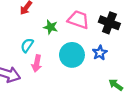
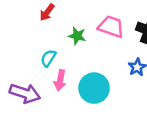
cyan circle: (72, 55) -> (94, 88), moved

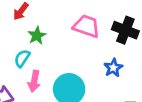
green star: (77, 36) -> (37, 36), moved, turned 30

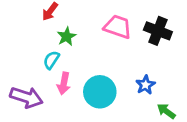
blue star: (113, 68) -> (145, 85), moved

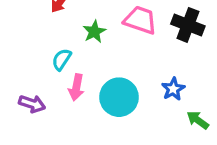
green star: (67, 36) -> (94, 32), moved
purple arrow: (26, 97) -> (32, 104), size x0.7

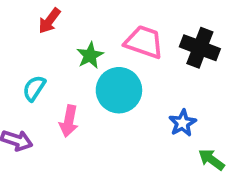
cyan semicircle: (62, 59) -> (34, 88), moved
cyan circle: (119, 97) -> (119, 90), moved

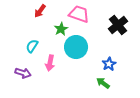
pink trapezoid: (144, 42) -> (79, 14), moved
black cross: (200, 48) -> (118, 25), turned 30
green arrow: (211, 160) -> (103, 83), moved

